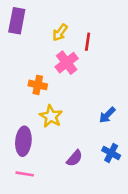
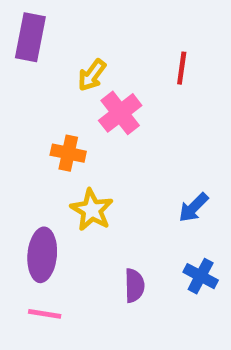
yellow arrow: (60, 33) -> (92, 75), moved
red line: (88, 42) -> (182, 68), moved
purple semicircle: (74, 158) -> (134, 286), turned -42

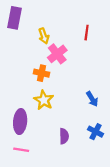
yellow arrow: (92, 75) -> (44, 36), turned -56
orange cross: (68, 153) -> (41, 73), moved
blue arrow: (193, 208) -> (92, 99), turned -77

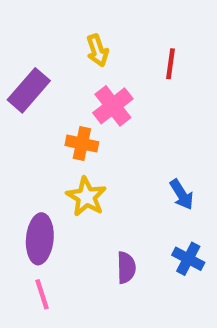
purple rectangle: (14, 18) -> (29, 90), moved, turned 30
yellow arrow: (44, 36) -> (97, 50), moved
pink line: (21, 150) -> (42, 294), turned 63

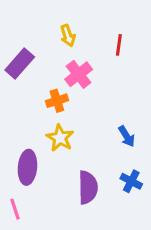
orange cross: (82, 144) -> (57, 101), turned -30
purple semicircle: (126, 268) -> (88, 187), size x1.5
pink line: (42, 294) -> (15, 209), moved

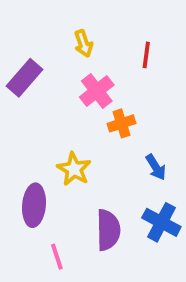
orange cross: (57, 101) -> (122, 123), moved
blue cross: (131, 181) -> (161, 222), size x1.4
pink line: (15, 209) -> (57, 257), moved

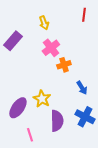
red line: (146, 55) -> (84, 15), moved
yellow star: (74, 169) -> (42, 99), moved
purple ellipse: (34, 205) -> (18, 108), turned 30

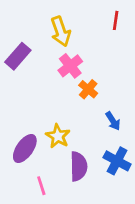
yellow arrow: (44, 23) -> (61, 31), size x1.5
orange cross: (64, 65) -> (88, 89), turned -32

